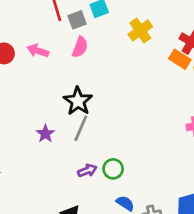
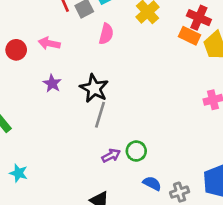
pink semicircle: (80, 47) -> (106, 34), moved
purple star: (45, 134) -> (52, 83), moved

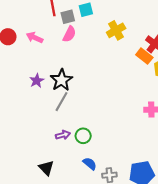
pink semicircle: (106, 34) -> (69, 34), moved
purple star: (52, 83) -> (37, 81), moved

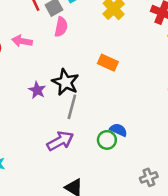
orange rectangle: (144, 56) -> (108, 63), moved
purple arrow: (63, 135) -> (60, 141), moved, size x1.5
blue semicircle: (90, 164) -> (119, 130), moved

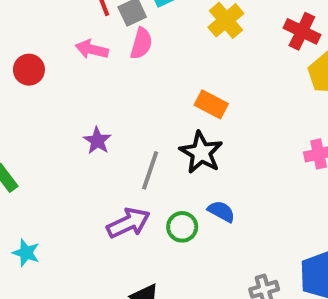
pink arrow: (22, 41) -> (92, 49), moved
black star: (65, 82) -> (201, 153), moved
green circle: (107, 140) -> (182, 227), moved

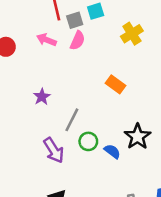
black star: (201, 153) -> (137, 137), moved
purple arrow: (128, 223) -> (54, 150), turned 75
green circle: (182, 227) -> (88, 141), moved

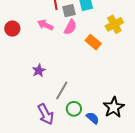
orange rectangle: (115, 84) -> (93, 42), moved

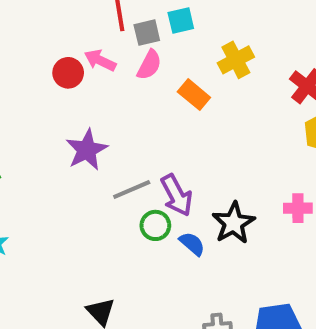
red circle: (12, 29) -> (68, 73), moved
purple star: (39, 70) -> (87, 150), size x1.5
gray line: (62, 91) -> (132, 189), turned 36
purple arrow: (46, 114) -> (177, 195), moved

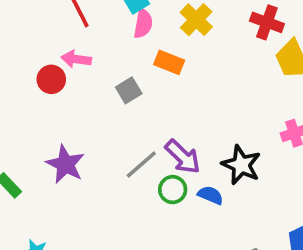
gray square: (147, 33) -> (129, 90), moved
pink semicircle: (149, 65) -> (143, 24), moved
purple star: (87, 150) -> (65, 164), moved

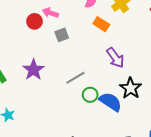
gray square: (129, 90) -> (62, 35), moved
purple arrow: (183, 157) -> (115, 58), moved
blue semicircle: (210, 195) -> (110, 102), size x1.6

